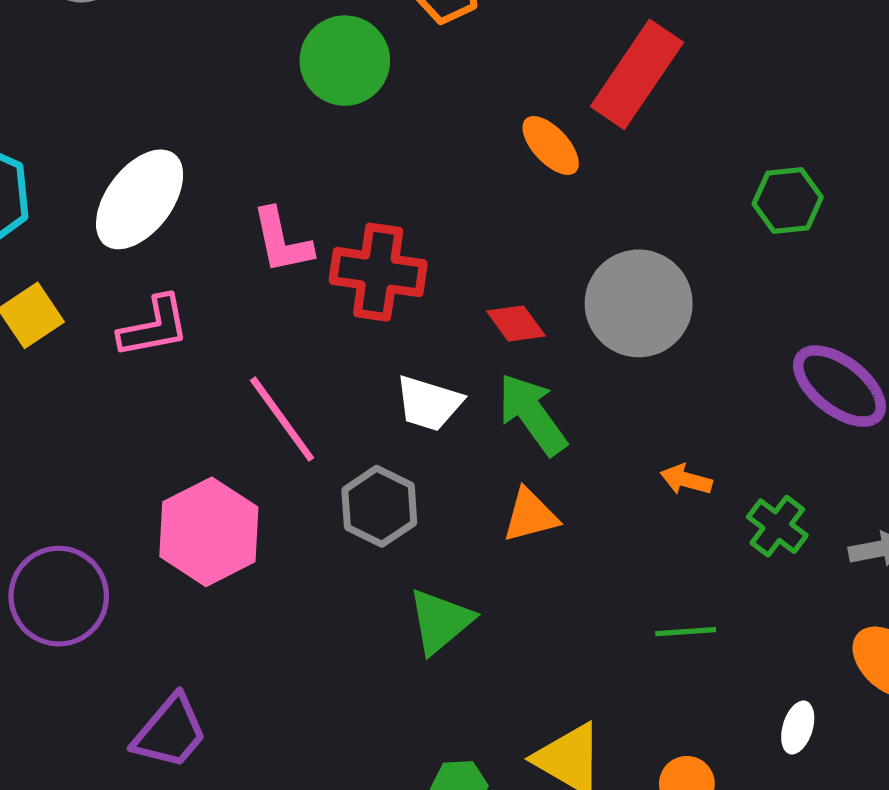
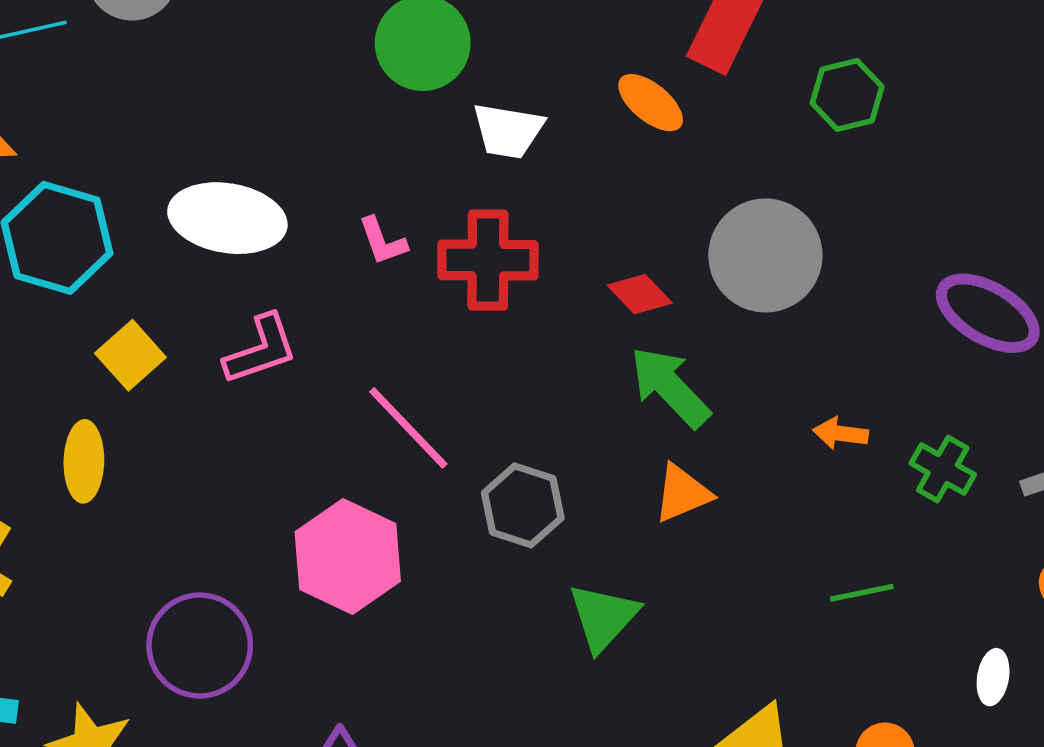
white ellipse: (140, 199) -> (227, 218), turned 70
green hexagon: (788, 201) -> (847, 95), moved
pink L-shape: (282, 241) -> (383, 241), size x0.7
white trapezoid: (429, 403) -> (508, 131), moved

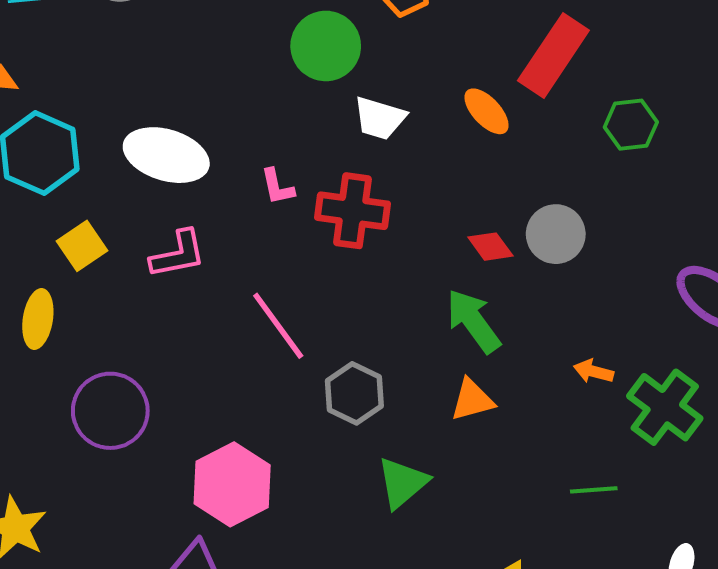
gray circle: (765, 255) -> (556, 234), size x0.7
red diamond: (640, 294) -> (490, 247), moved
green cross: (943, 469) -> (665, 407), size x1.6
pink hexagon: (348, 557) -> (232, 484), moved
purple circle: (200, 645) -> (110, 411), moved

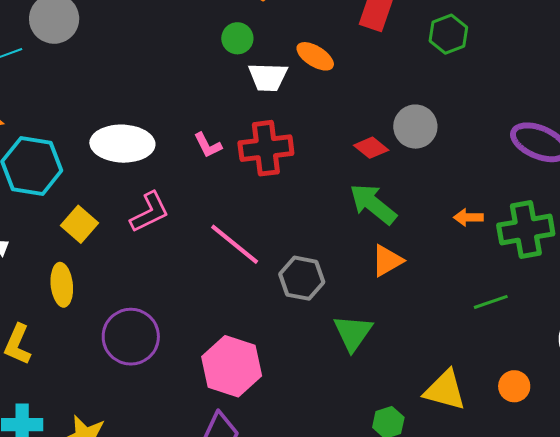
green circle: (326, 46) -> (237, 38), moved, size x0.6
orange ellipse: (487, 111) -> (315, 56), moved
green cross: (665, 407) -> (526, 230), turned -32

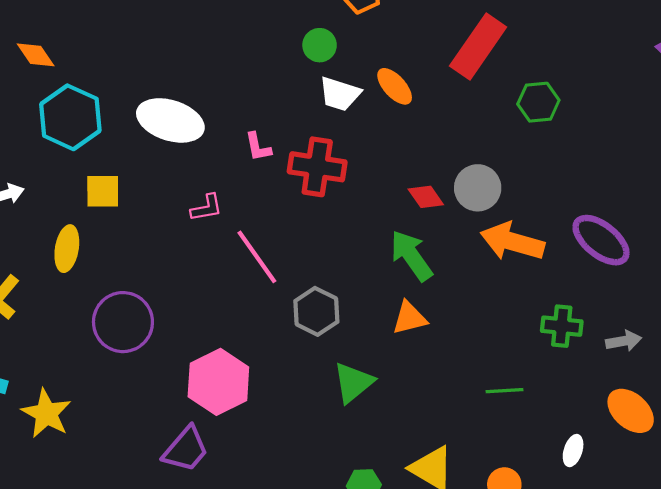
pink L-shape: (150, 212) -> (207, 208), moved, size x0.7
orange arrow: (468, 217) -> (512, 242), moved, size x2.0
yellow square: (80, 224) -> (103, 191), turned 33
green cross: (526, 230) -> (562, 326), size x0.7

